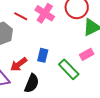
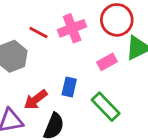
pink cross: (45, 13) -> (72, 28), turned 36
pink rectangle: (87, 54) -> (107, 62), moved

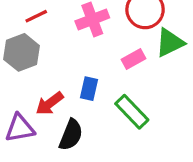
red line: (38, 32) -> (36, 16), moved, turned -54

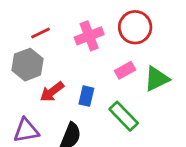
green triangle: (170, 43) -> (157, 79), moved
red arrow: (49, 104) -> (52, 92), moved

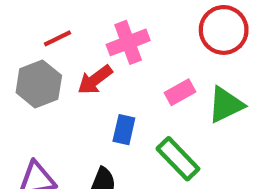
red circle: (135, 27) -> (224, 30), moved
red arrow: (52, 92) -> (95, 80), moved

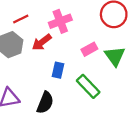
green triangle: (226, 105) -> (115, 56), turned -40

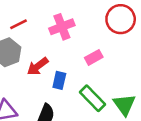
red arrow: (42, 42) -> (38, 66), moved
green triangle: (115, 56) -> (124, 105), moved

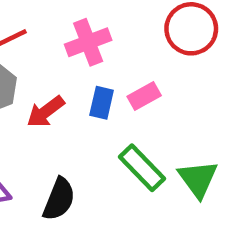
blue rectangle: (59, 80) -> (102, 103), moved

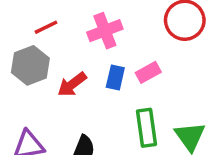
green rectangle: (142, 168) -> (147, 128), turned 36

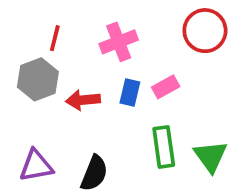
red line: (46, 27) -> (55, 38), turned -50
red arrow: (72, 84) -> (83, 100), turned 32

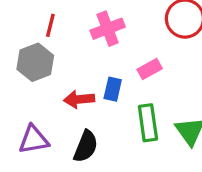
blue rectangle: (130, 93) -> (113, 89), moved
red arrow: (83, 100) -> (79, 99), moved

